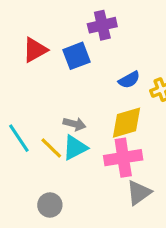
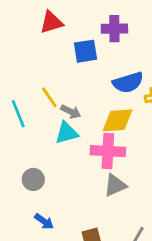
red triangle: (35, 50) -> (51, 22), moved
blue semicircle: (129, 80) -> (128, 83), size x1.5
yellow line: (51, 148) -> (49, 97), moved

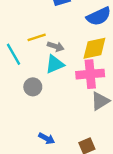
yellow line: (49, 97) -> (37, 37), turned -66
gray circle: (33, 179) -> (33, 87), moved

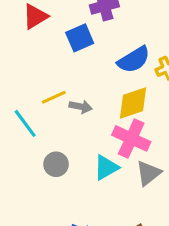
cyan triangle: (55, 64) -> (106, 167), moved
pink cross: (90, 74) -> (131, 138), turned 36

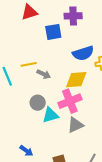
pink cross: (131, 138) -> (70, 101), turned 30
gray circle: (56, 164) -> (38, 103), moved

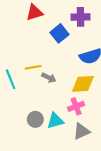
blue square: (53, 32) -> (59, 33), turned -30
pink cross: (70, 101) -> (76, 106), size x0.7
gray circle: (38, 103) -> (35, 119), moved

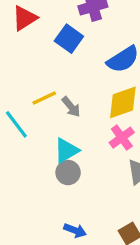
gray arrow: (49, 78) -> (71, 107), turned 40
cyan triangle: (55, 121) -> (66, 150), moved

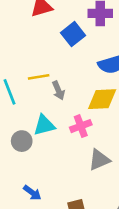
pink cross: (122, 138) -> (81, 126), moved
gray circle: (68, 173) -> (22, 141), moved

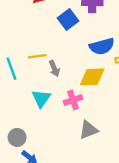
cyan triangle: (44, 125) -> (41, 98), turned -42
gray circle: (22, 141) -> (17, 137), moved

